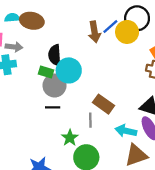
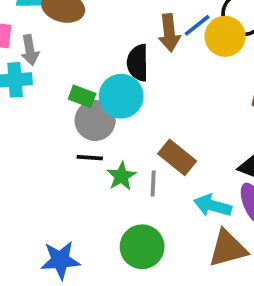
gray arrow: (14, 47) -> (30, 50), turned 70
black semicircle: (55, 55) -> (138, 63), moved
green star: (70, 138) -> (121, 176), moved

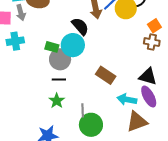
gray arrow: (30, 50) -> (21, 13), moved
black semicircle: (138, 63) -> (80, 26), turned 144
green star: (121, 176) -> (57, 101), moved
gray line: (153, 184) -> (83, 110), moved

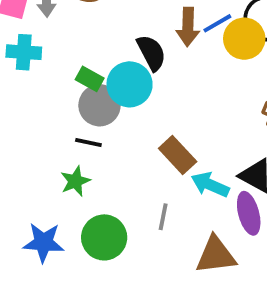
cyan arrow: (127, 99) -> (210, 185), moved
gray line: (83, 110) -> (163, 217), moved
green circle: (91, 125) -> (104, 237), moved

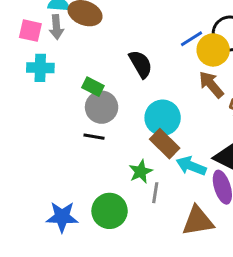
brown arrow: (188, 27) -> (211, 85), moved, turned 140
cyan circle: (130, 84) -> (163, 118), moved
green star: (75, 181) -> (141, 172), moved

